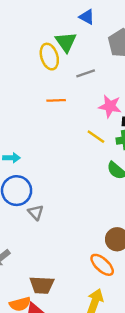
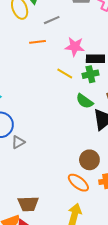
orange line: (56, 100) -> (37, 42), moved
gray triangle: (36, 212) -> (18, 142), turned 48

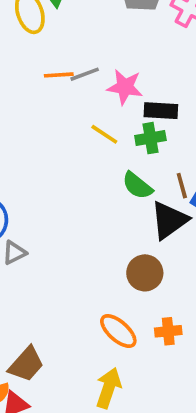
gray line: (52, 20) -> (85, 74), moved
brown circle: (89, 160) -> (145, 273), moved
brown trapezoid: (28, 204) -> (26, 364), turned -50

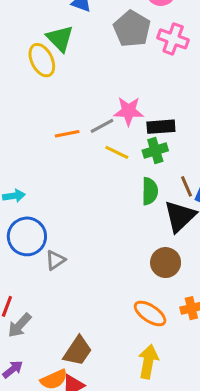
gray line: (85, 74) -> (102, 126), moved
orange line: (59, 75) -> (67, 134), moved
green semicircle: (137, 186) -> (150, 191), turned -120

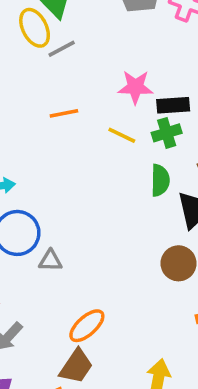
gray line: (102, 126) -> (62, 49), moved
gray triangle: (55, 260) -> (50, 261), turned 35
orange ellipse: (150, 313) -> (87, 326), moved, turned -76

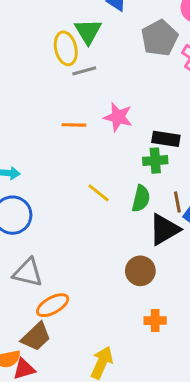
pink star: (135, 87) -> (118, 117), moved
yellow line: (122, 135) -> (99, 193), moved
gray triangle: (50, 261) -> (28, 273), moved, size x1.5

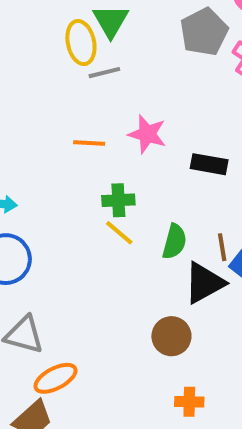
green cross: (155, 161) -> (118, 200), moved

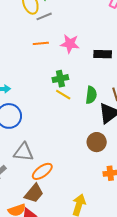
orange line: (89, 143) -> (41, 43), moved

